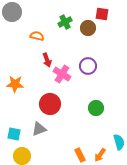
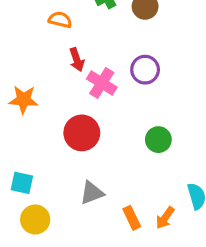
gray triangle: (39, 129) -> (92, 193), moved

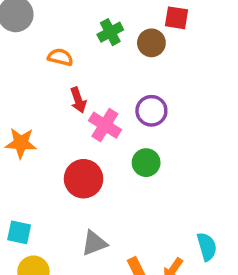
green circle: (158, 140) -> (146, 163), moved

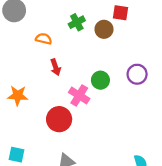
purple circle: (151, 111) -> (137, 74), moved
pink cross: (105, 125) -> (79, 96), moved
green circle: (146, 163) -> (100, 80), moved

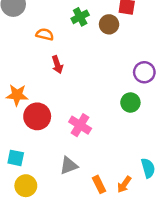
green circle: (100, 80) -> (130, 102), moved
pink cross: (79, 96) -> (80, 125), moved
red circle: (59, 119) -> (37, 116), moved

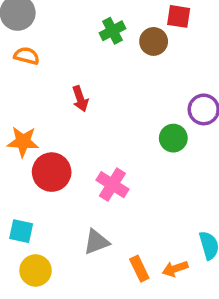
orange semicircle: (45, 34) -> (27, 56), moved
green circle: (130, 102) -> (173, 138), moved
orange arrow: (124, 184) -> (175, 269), turned 36

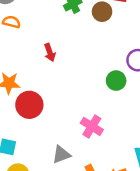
pink cross: (112, 185) -> (92, 126), moved

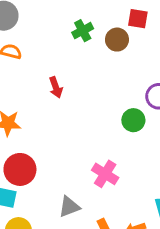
red circle: (29, 105) -> (20, 169), moved

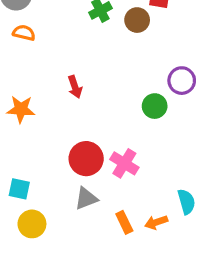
red arrow: (56, 87) -> (75, 87), moved
red circle: (20, 169) -> (86, 159), moved

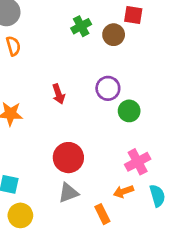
orange semicircle: (24, 33) -> (13, 46), turned 60
purple circle: (182, 81) -> (108, 88), moved
pink cross: (124, 163) -> (138, 162), moved, turned 30
orange arrow: (156, 222) -> (123, 191), moved

